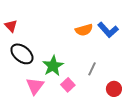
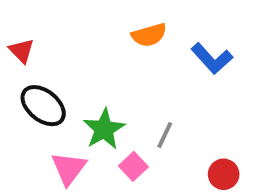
orange semicircle: (84, 30) -> (149, 35), moved
gray line: (92, 69) -> (165, 135), moved

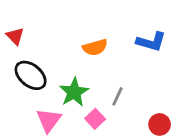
orange semicircle: (149, 35) -> (95, 47), moved
blue L-shape: (212, 59) -> (151, 42), turned -32

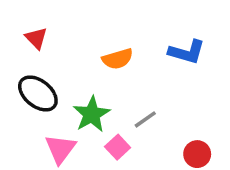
red triangle: (15, 36) -> (36, 38), moved
gray line: (117, 96) -> (145, 119), turned 30

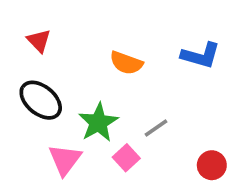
orange semicircle: (118, 59) -> (126, 63), turned 36

